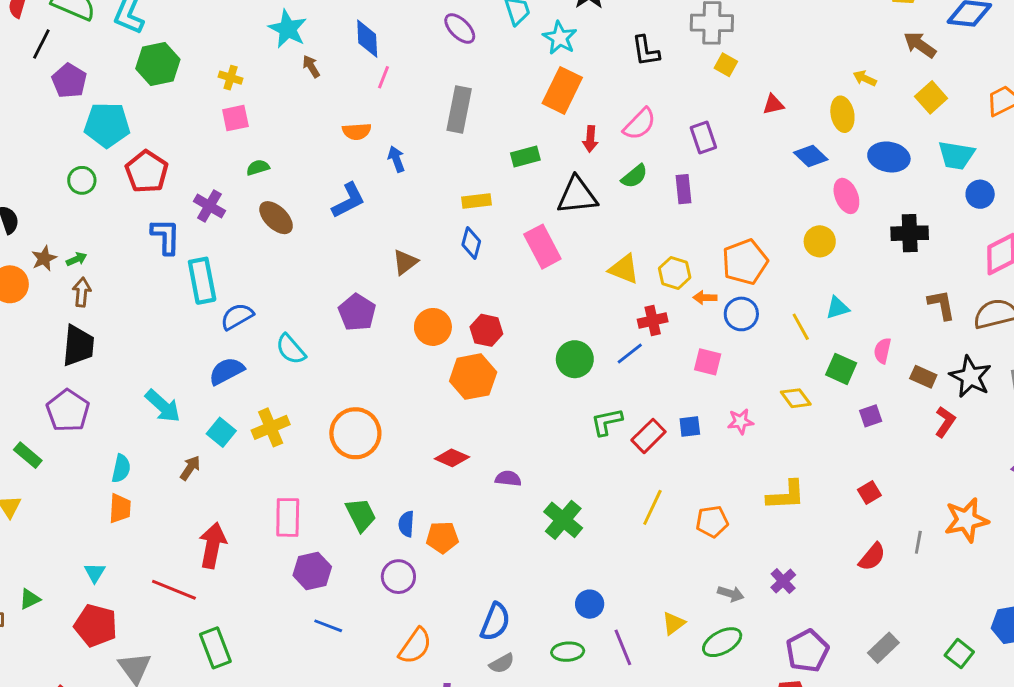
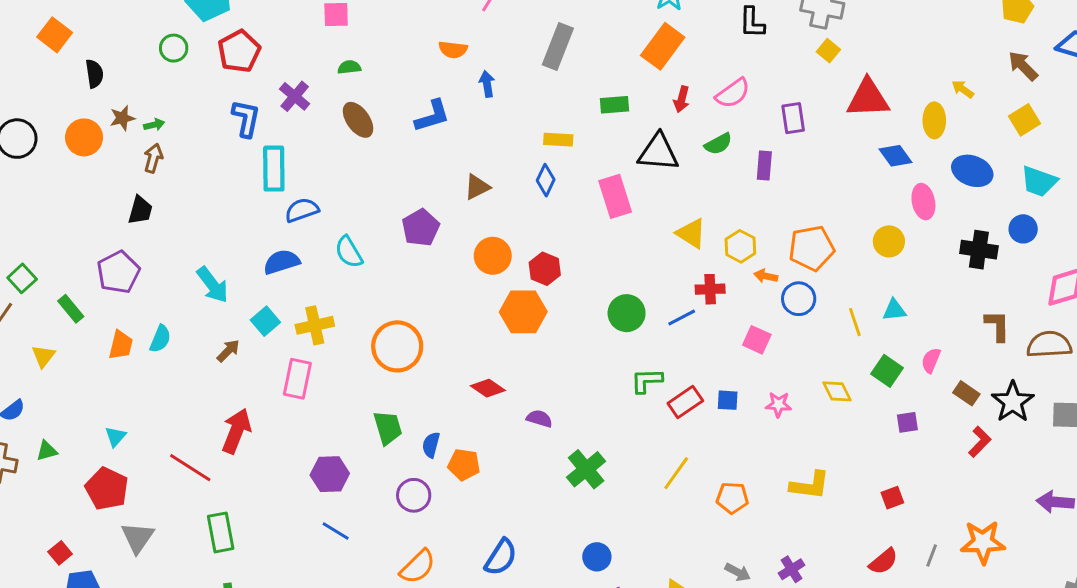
red triangle: (773, 104) -> (868, 98), size x2.0
blue circle: (980, 194) -> (1023, 229), moved
black trapezoid: (78, 346) -> (140, 210), size x0.7
orange trapezoid: (120, 508) -> (121, 345), moved
pink rectangle: (288, 517) -> (297, 379), moved

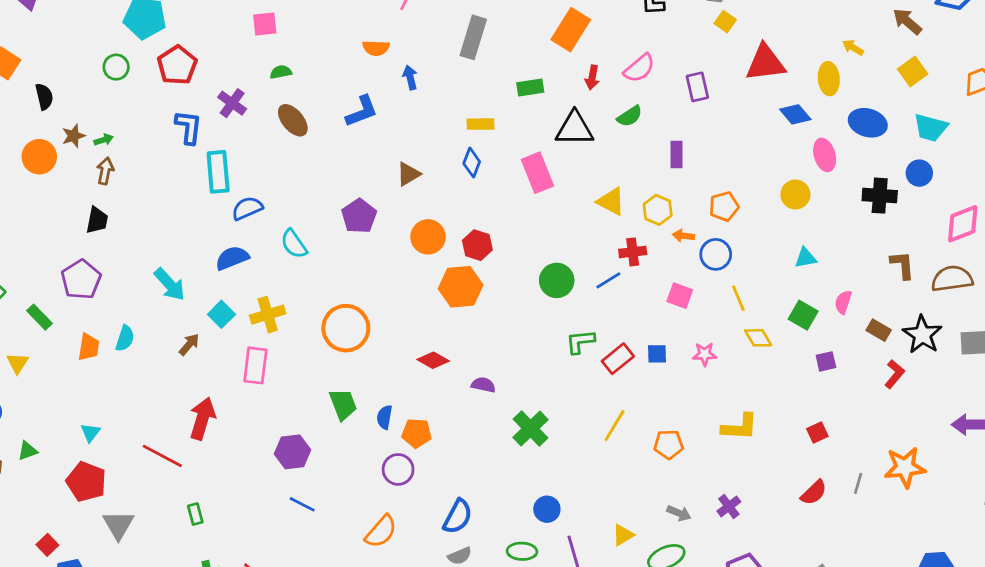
purple rectangle: (764, 165) -> (676, 155), moved
orange pentagon: (812, 248) -> (724, 206), size x0.7
yellow line: (855, 322) -> (738, 298), moved
purple circle: (414, 495) -> (398, 469), moved
green rectangle: (221, 532) -> (195, 514), size x0.6

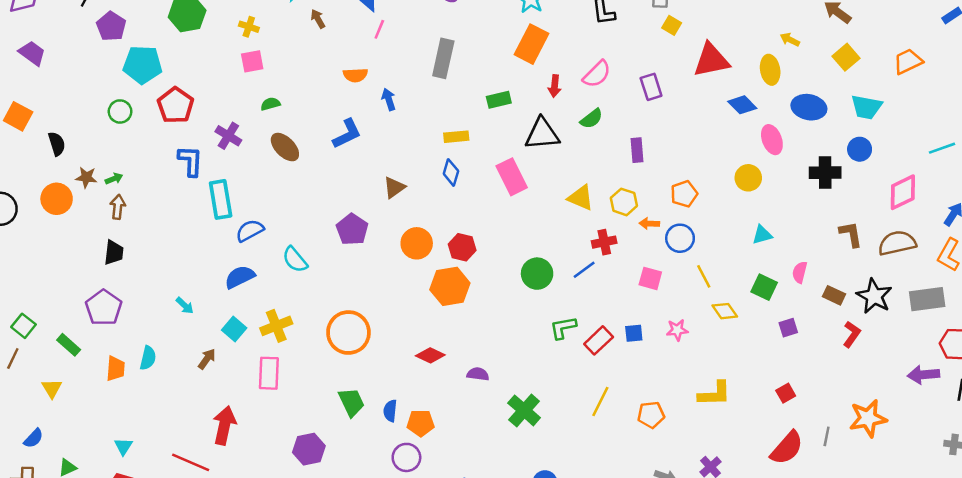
brown star: (74, 136) -> (86, 177), turned 30
cyan arrow: (170, 284) -> (185, 306), size x0.6
red semicircle: (814, 492) -> (787, 448), size x1.4

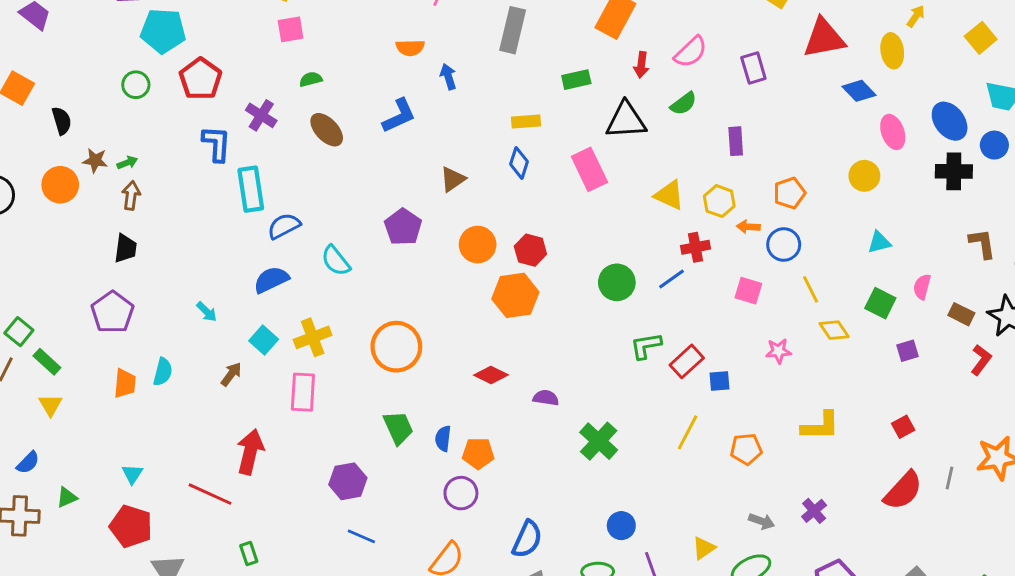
yellow arrow: (790, 40) -> (916, 16), turned 96
blue ellipse: (809, 107) -> (950, 121), moved, turned 40
blue square: (634, 333) -> (719, 381), moved
green rectangle: (69, 345) -> (47, 362), moved

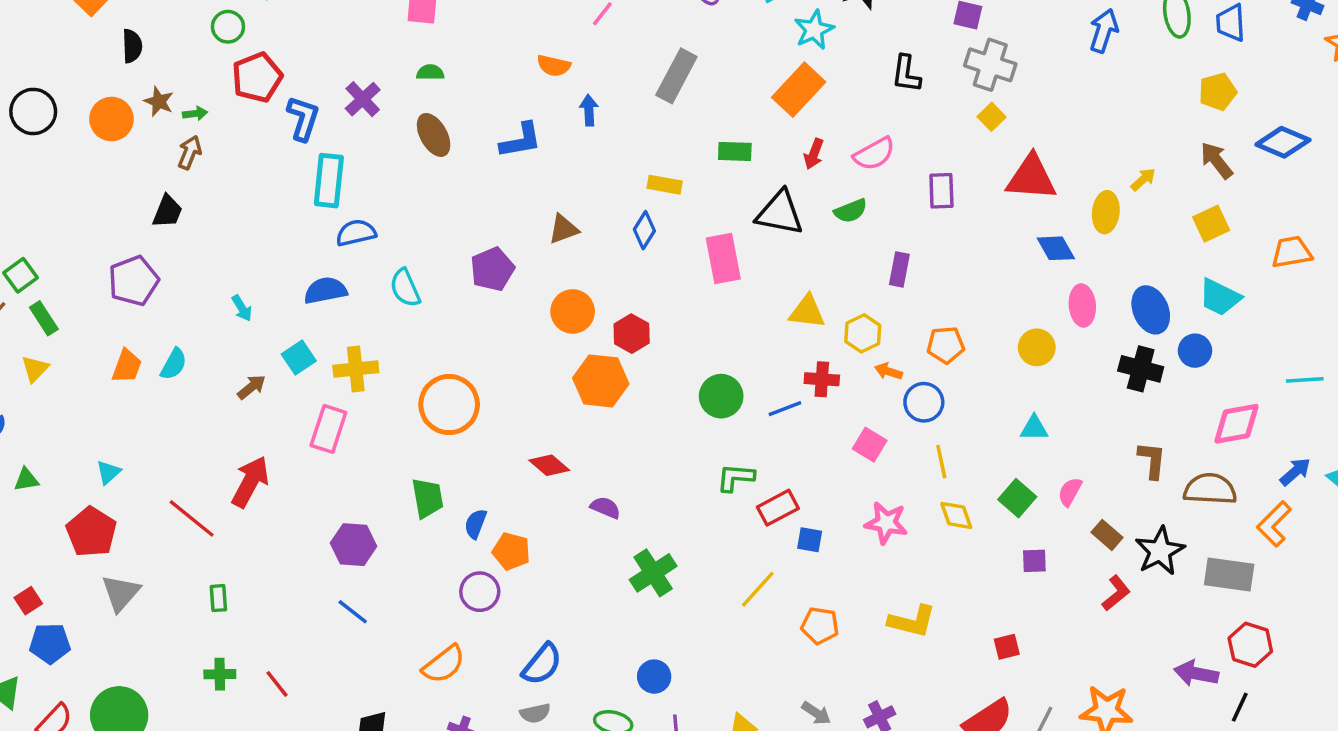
red pentagon: (200, 79) -> (257, 77), moved
yellow triangle: (669, 195) -> (807, 312), turned -32
pink star: (778, 351) -> (886, 523), size x1.4

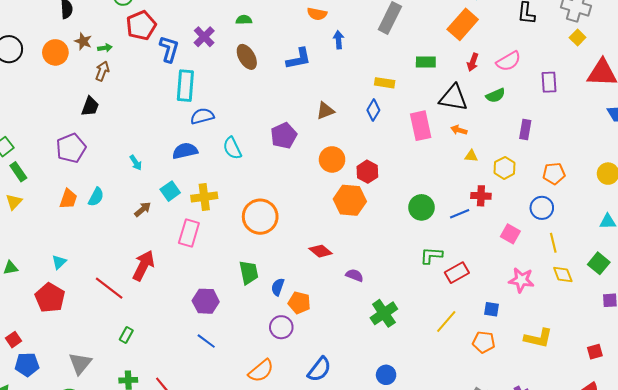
yellow triangle: (807, 312) -> (471, 156), size x0.6
orange arrow: (888, 371) -> (459, 130), moved
blue square: (810, 540) -> (492, 309), moved
gray triangle: (121, 593) -> (80, 363), moved
green rectangle: (218, 598) -> (126, 335), turned 35

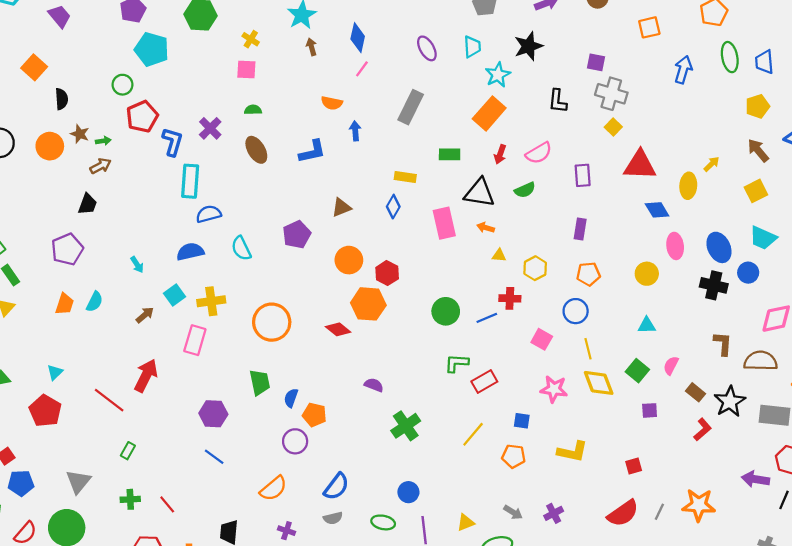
brown arrow: (102, 71) -> (100, 166), turned 42
purple rectangle: (525, 129) -> (580, 229), moved
red diamond: (321, 251) -> (338, 329), moved
yellow diamond: (563, 275) -> (599, 383), size x1.4

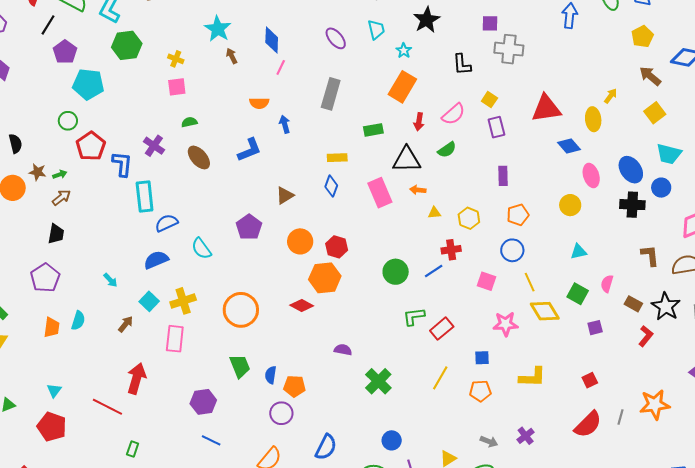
cyan star: (498, 75) -> (404, 51), size x0.7
yellow square: (613, 127) -> (489, 100), moved

